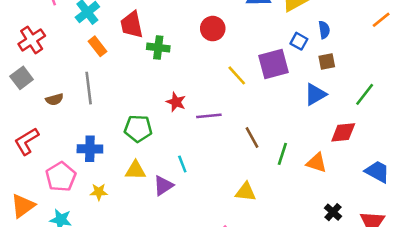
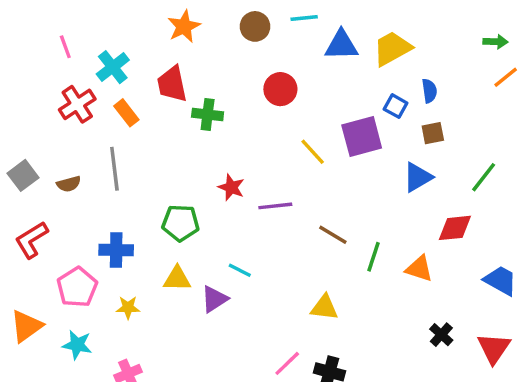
red cross: (32, 40) -> (77, 104), moved
gray square: (22, 78) -> (23, 175), moved
brown line: (252, 137) -> (333, 235), turned -30
cyan line: (182, 164) -> (240, 270), turned -42

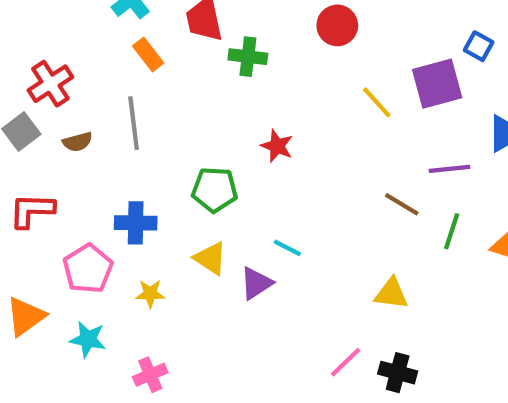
red cross: (77, 104) -> (50, 84), moved
purple line: (275, 206) -> (450, 169), moved
red L-shape: (31, 240) -> (32, 210), turned 33
yellow triangle: (177, 279) -> (210, 258), turned 32

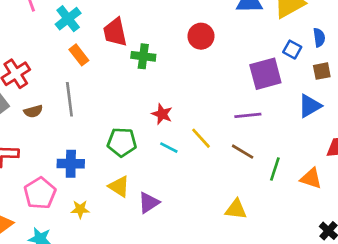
yellow line: (377, 102) -> (201, 138), moved
purple line: (450, 169) -> (248, 115), moved
cyan line: (287, 248) -> (169, 148), moved

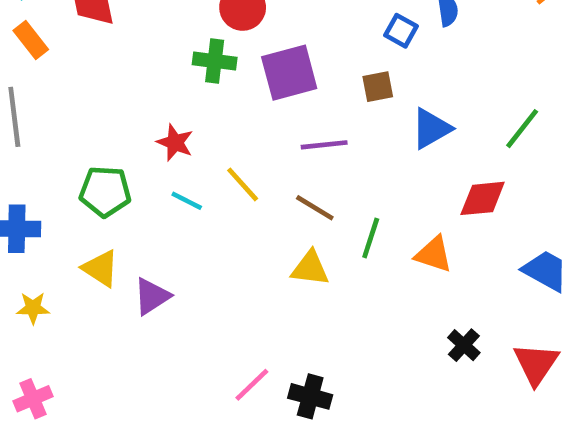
green cross: (143, 56) -> (215, 61), moved
brown square: (322, 71) -> (378, 87), moved
purple square: (265, 74) -> (289, 73), moved
yellow triangle: (236, 209) -> (310, 268), moved

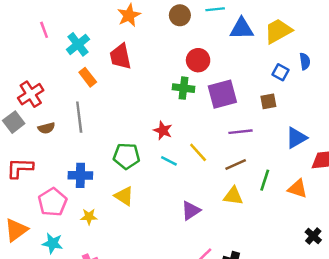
blue triangle: (431, 129) -> (296, 138), moved
brown line: (315, 208) -> (236, 164), turned -55
purple triangle: (152, 296) -> (191, 211), moved

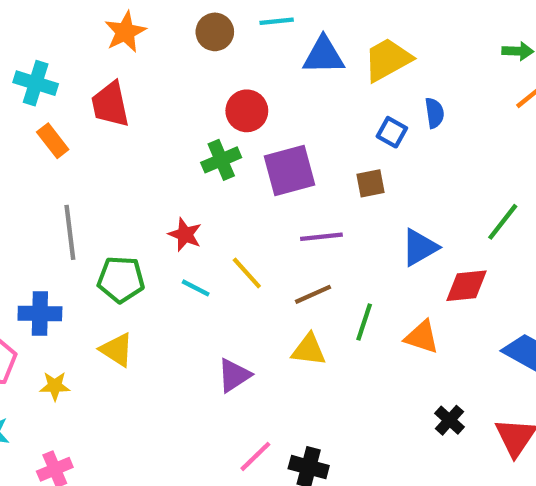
cyan cross: (78, 44) -> (36, 83), turned -35
green cross: (184, 88) -> (221, 160), turned -30
gray line: (79, 117) -> (70, 232), moved

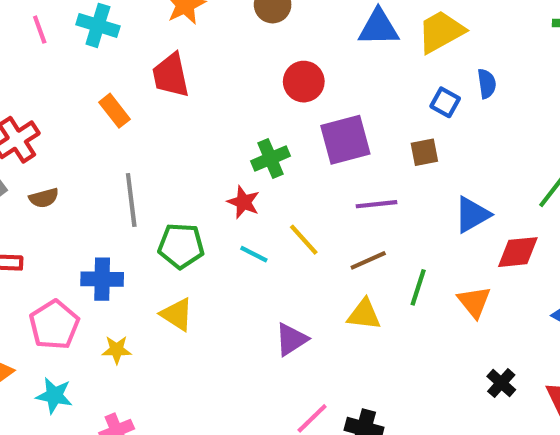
cyan cross: (36, 83) -> (98, 25), moved
green cross: (221, 160) -> (270, 158), moved
orange triangle: (422, 337) -> (474, 302), turned 33

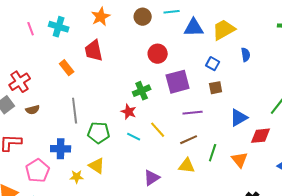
blue square: (445, 102) -> (213, 64), moved
yellow star: (117, 350) -> (77, 177), moved

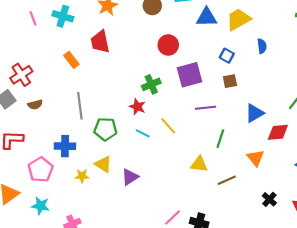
brown line: (189, 140) -> (227, 180), moved
green line: (213, 153) -> (220, 139), moved
purple triangle: (152, 178) -> (130, 177), moved

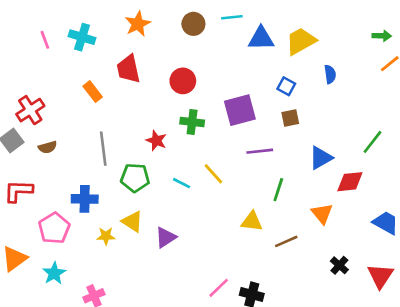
red circle: (168, 45) -> (183, 81), moved
green cross: (151, 84) -> (192, 122), turned 30
red star: (137, 107) -> (156, 141), moved
cyan star: (40, 206) -> (54, 273), turned 30

